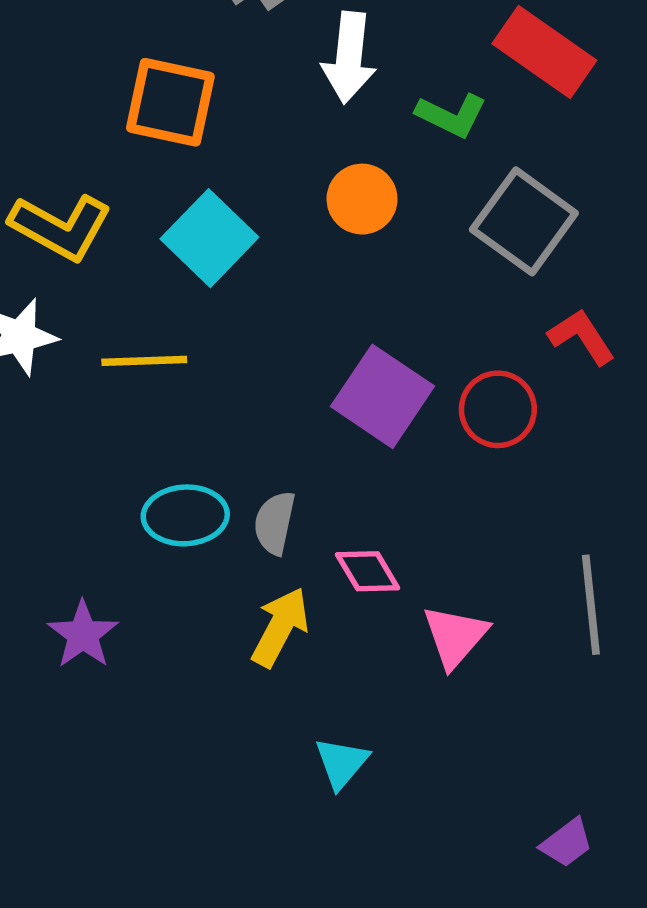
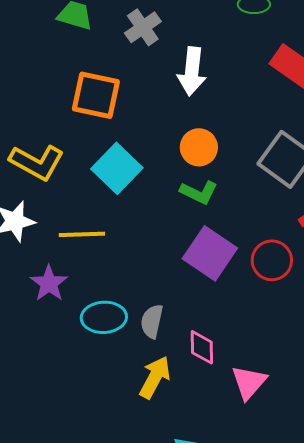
green L-shape: (451, 115) -> (199, 192), moved
pink diamond: (368, 571) -> (202, 347), turned 30
purple star: (83, 634) -> (49, 283), moved

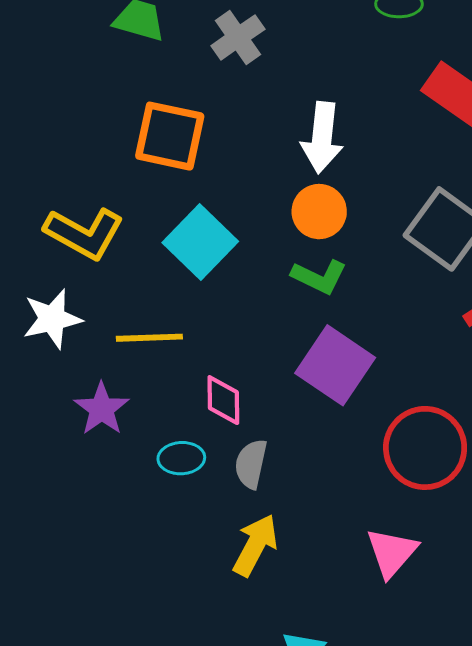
white arrow: (192, 71) -> (322, 138), moved
red circle: (272, 260) -> (425, 448), moved, size x1.4
cyan ellipse: (104, 317) -> (181, 458), size x0.7
pink diamond: (202, 347) -> (223, 400), moved

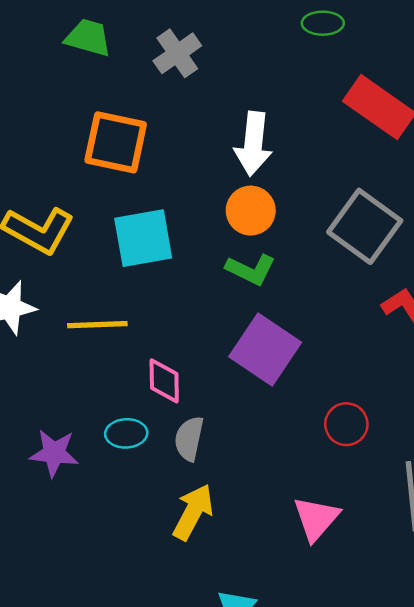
cyan square: (200, 242) -> (143, 238), turned 36
purple star: (102, 409) -> (54, 453), moved, turned -30
red circle: (425, 448) -> (346, 424), size x0.6

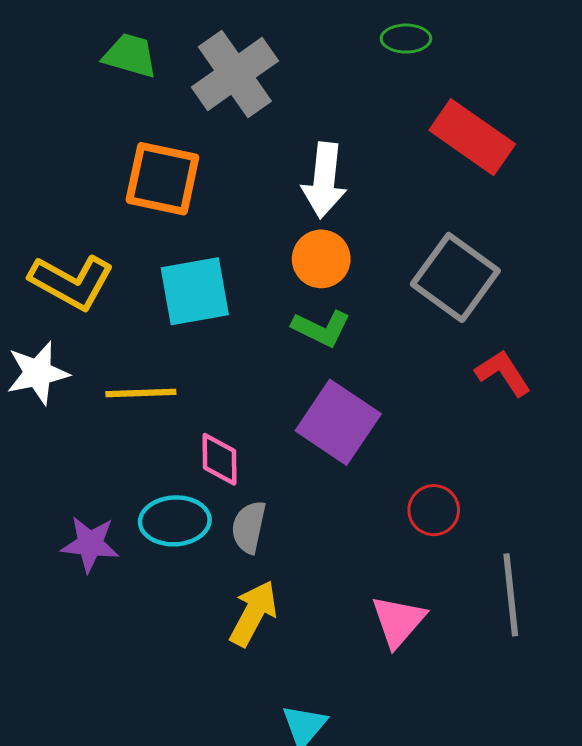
gray cross: (177, 53) -> (235, 74), size x1.5
cyan ellipse: (126, 433) -> (175, 521), size x1.4

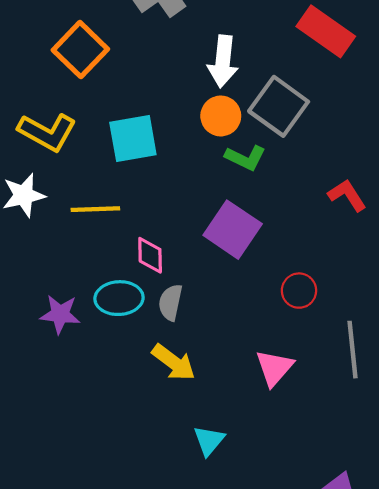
orange square: (162, 179) -> (80, 50), moved, turned 32
gray square: (455, 277) -> (279, 106), moved
green L-shape: (321, 328) -> (245, 158), moved
yellow arrow: (253, 613) -> (174, 362), turned 99

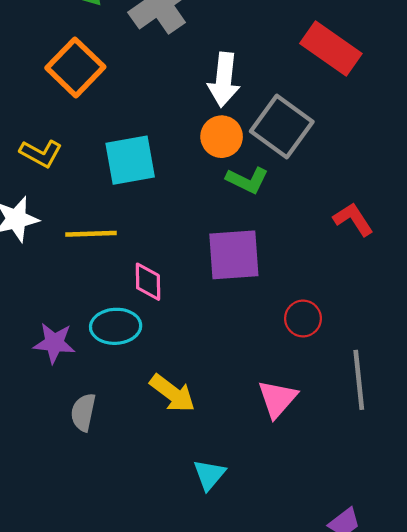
yellow L-shape: (47, 132) -> (41, 153), size x0.7
purple square: (233, 230) -> (234, 255), turned -38
gray semicircle: (170, 302) -> (83, 412), moved

